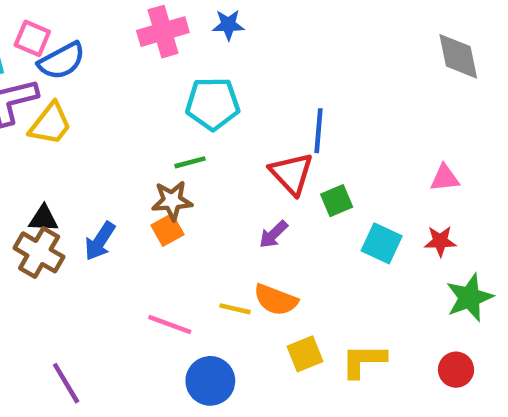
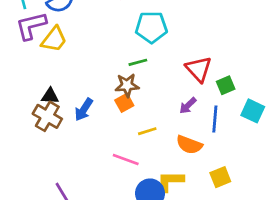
blue line: (319, 131) -> (215, 119), moved
yellow line: (235, 309) -> (147, 131), moved, turned -30
yellow square: (305, 354) -> (220, 177), moved
yellow L-shape: (364, 361) -> (170, 181), moved

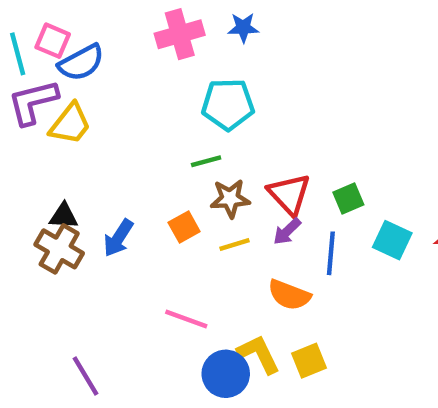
red triangle: (199, 69) -> (289, 194), moved
brown star: (127, 85) -> (230, 199), moved
yellow line: (147, 131) -> (234, 245), moved
yellow square: (220, 177) -> (309, 361), moved
yellow L-shape: (170, 181) -> (259, 354), turned 64

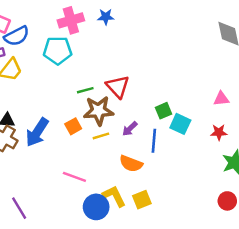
cyan pentagon: (228, 104) -> (58, 50), moved
red triangle: (289, 194) -> (118, 87), moved
brown star: (230, 199) -> (99, 111), size x1.4
blue arrow: (118, 238) -> (37, 132), size x1.4
cyan square: (392, 240) -> (180, 124), moved

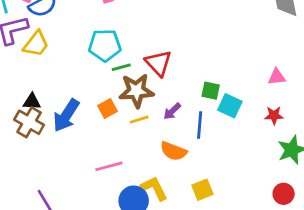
cyan pentagon: (58, 50) -> (105, 45), moved
green square: (163, 111) -> (211, 91), turned 35
pink line: (74, 177) -> (109, 166), turned -35
yellow square: (142, 200) -> (202, 190), moved

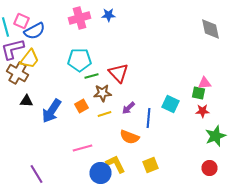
brown star: (136, 91) -> (102, 93), size x0.7
green square: (211, 91) -> (198, 93), moved
brown cross: (29, 122) -> (18, 73), moved

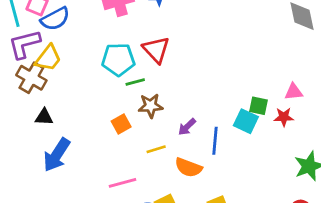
red triangle: (118, 73) -> (156, 50), moved
green square: (198, 93) -> (259, 106), moved
blue arrow: (52, 111) -> (57, 155), moved
red star: (202, 111) -> (284, 117), moved
yellow line: (104, 114) -> (156, 149), moved

